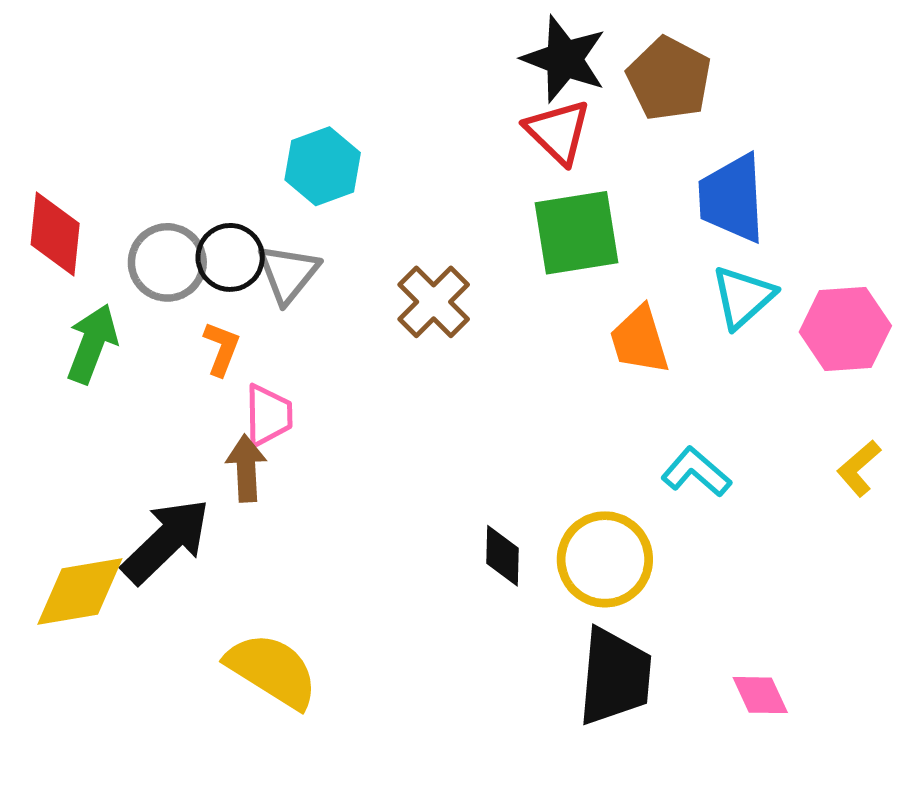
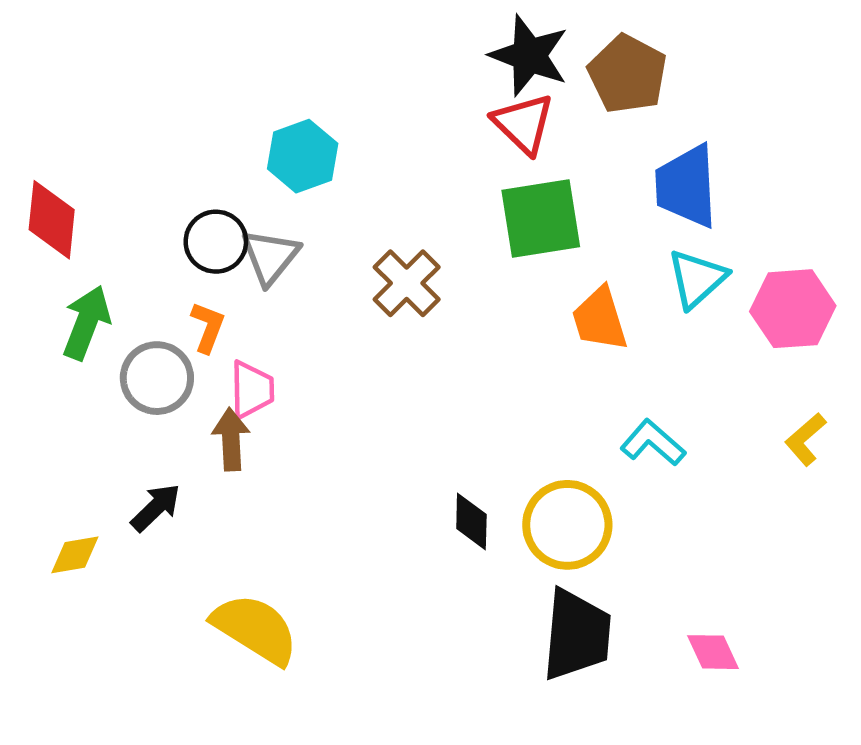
gray circle: (167, 262) -> (157, 378), moved
black arrow: (166, 541) -> (156, 508), size x0.6
yellow diamond: (80, 592) -> (75, 555), size x0.6

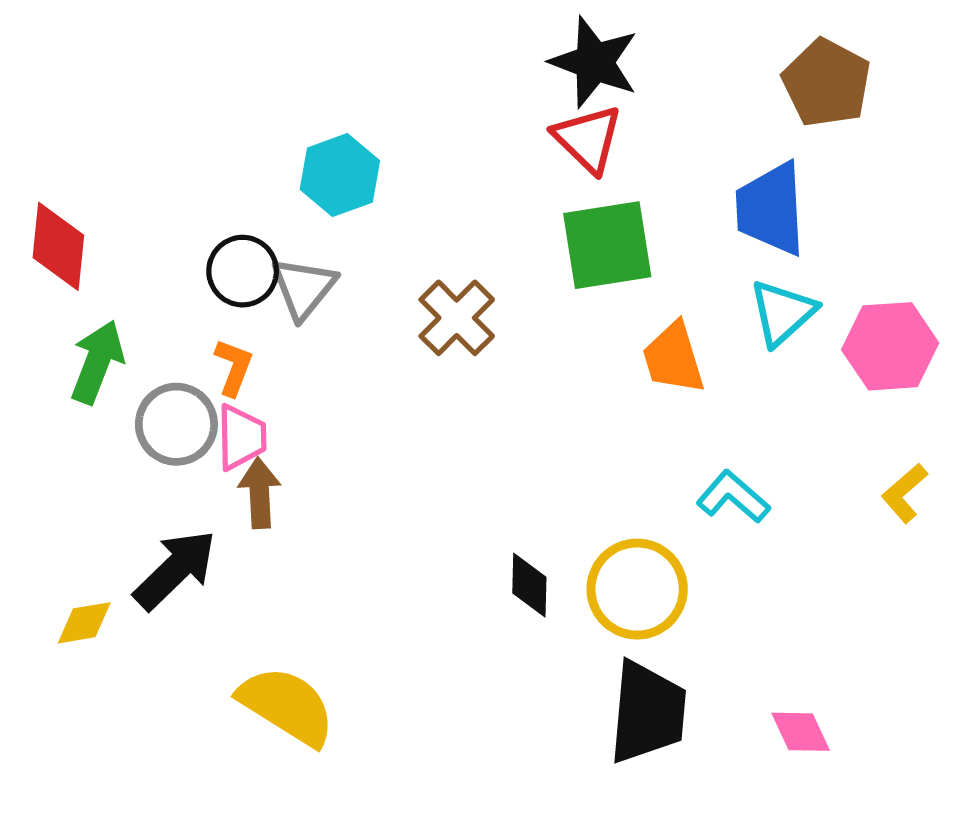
brown pentagon: (627, 74) -> (827, 83), moved
pink trapezoid: (252, 390) -> (241, 437), moved
black arrow: (156, 508) -> (175, 570), size x1.5

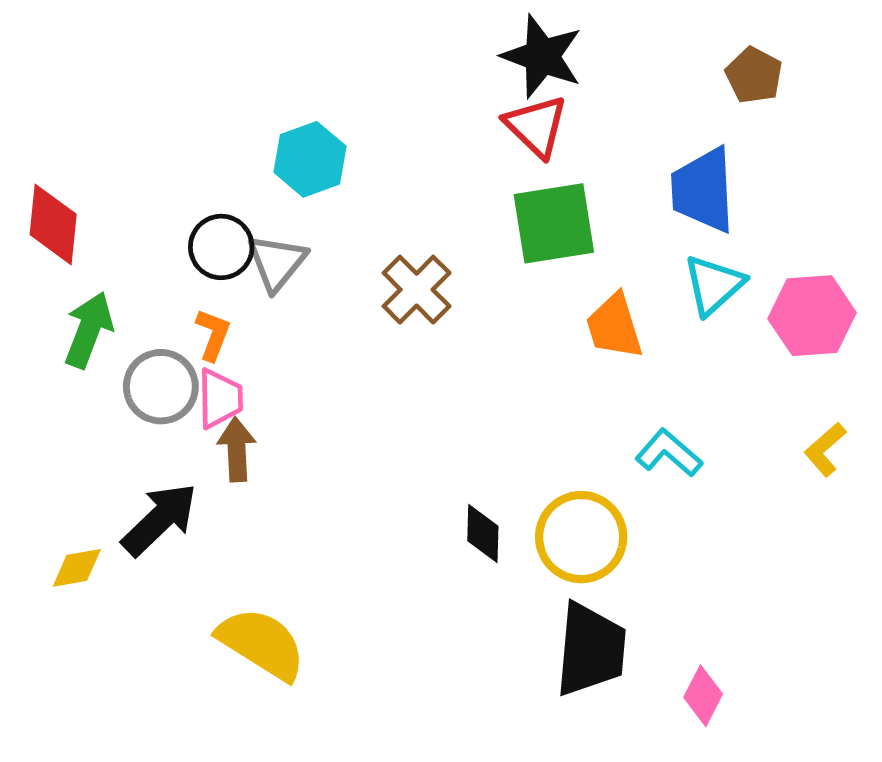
brown pentagon: (827, 83) -> (754, 75), size x0.7
pink diamond: (801, 732) -> (703, 696), moved, turned 52

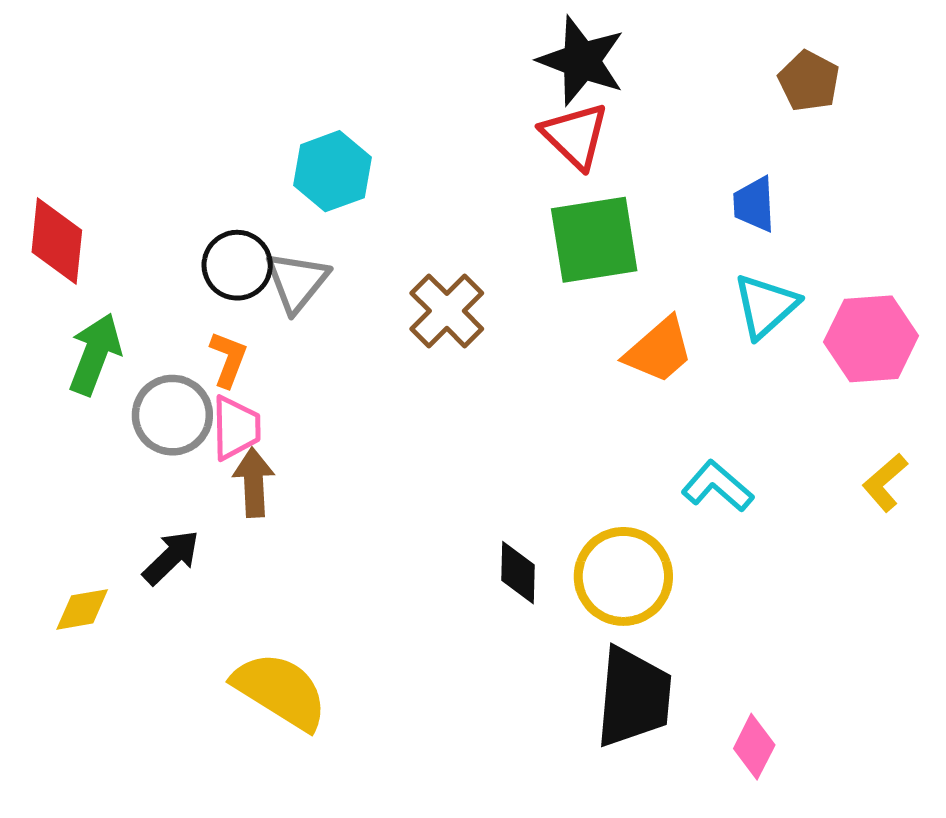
blue trapezoid: (703, 190) -> (754, 204), size x0.6
orange trapezoid: (614, 326) -> (659, 350), turned -114
black arrow: (160, 519) -> (171, 557), size x0.7

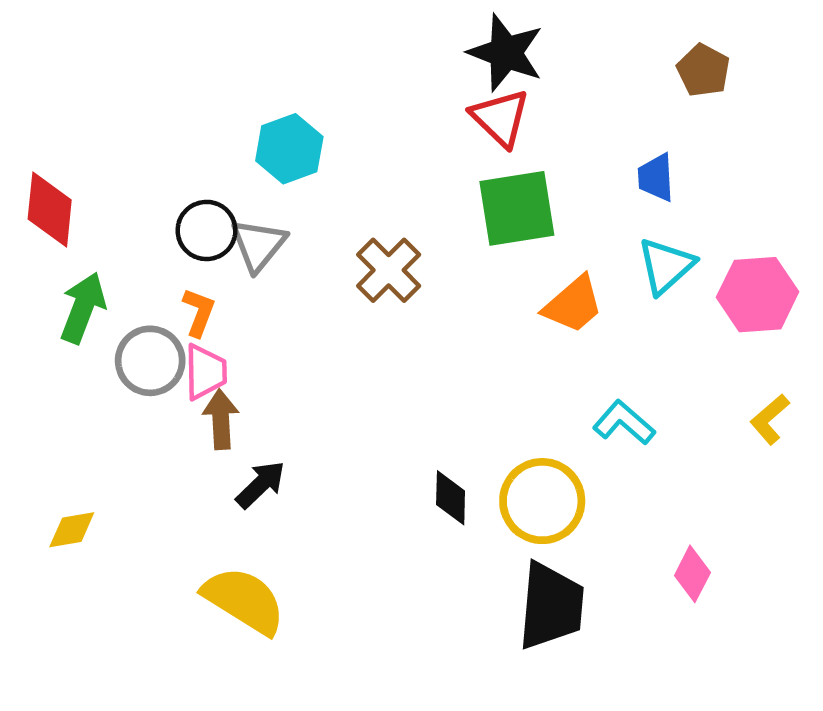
black arrow: (171, 557) -> (261, 484), moved
pink diamond: (754, 747) -> (692, 574), moved

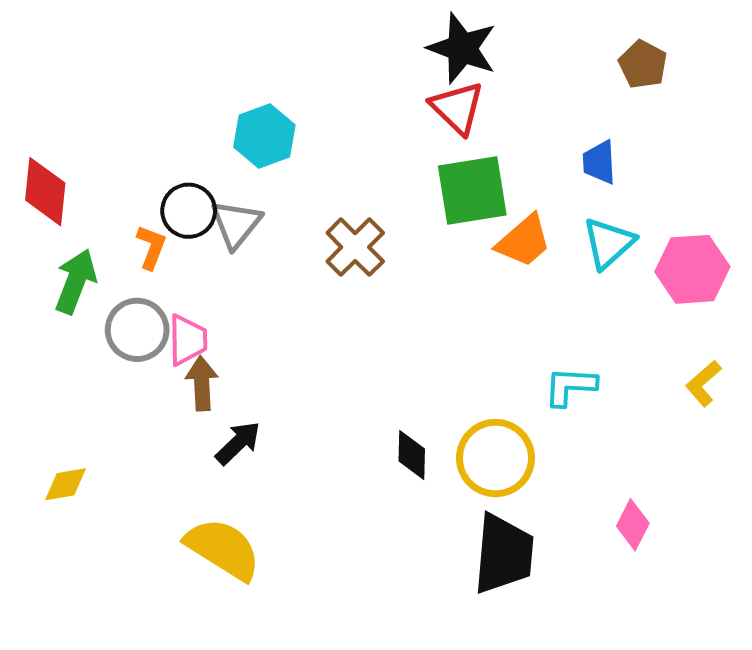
orange trapezoid: (573, 304) -> (524, 241), moved
orange L-shape: (199, 312) -> (151, 247), moved
cyan L-shape: (624, 423) -> (570, 386), turned -38

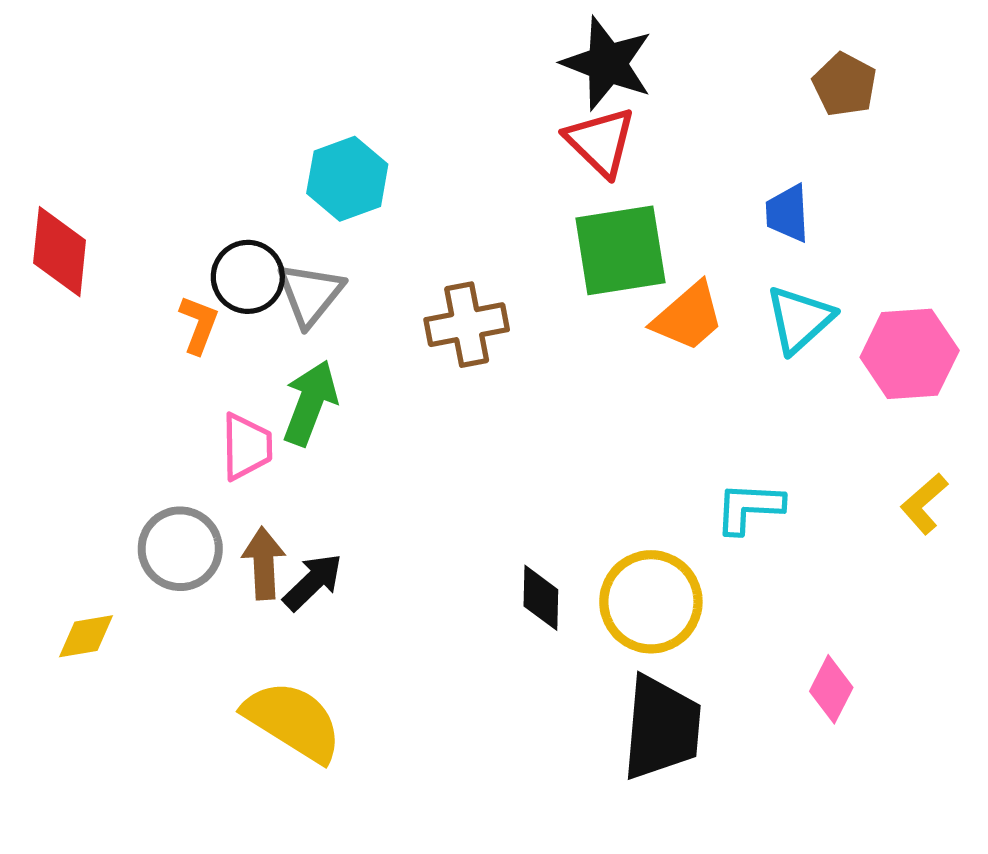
brown cross: (355, 247) -> (467, 325), turned 34
green arrow: (76, 281) -> (310, 403), moved
gray circle: (137, 330) -> (180, 549), moved
brown arrow: (202, 383) -> (264, 563), moved

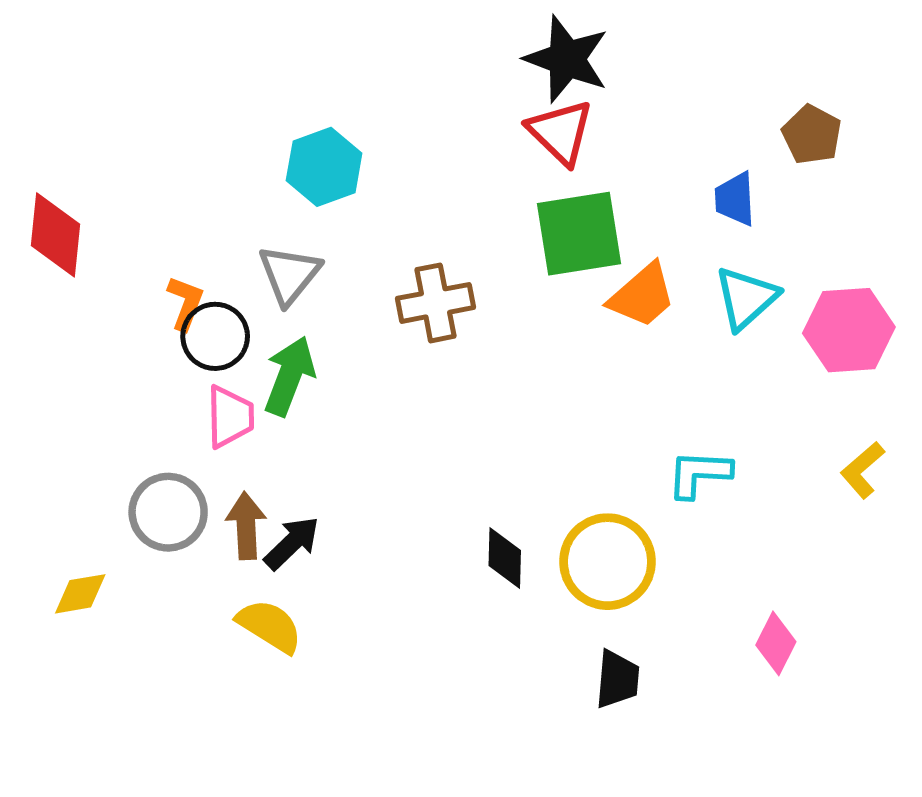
brown pentagon: (845, 85) -> (812, 135), moved
black circle: (248, 277) -> (215, 336), moved
yellow semicircle: (293, 721) -> (270, 626), moved, size x0.7
black trapezoid: (662, 728) -> (617, 679), size x0.6

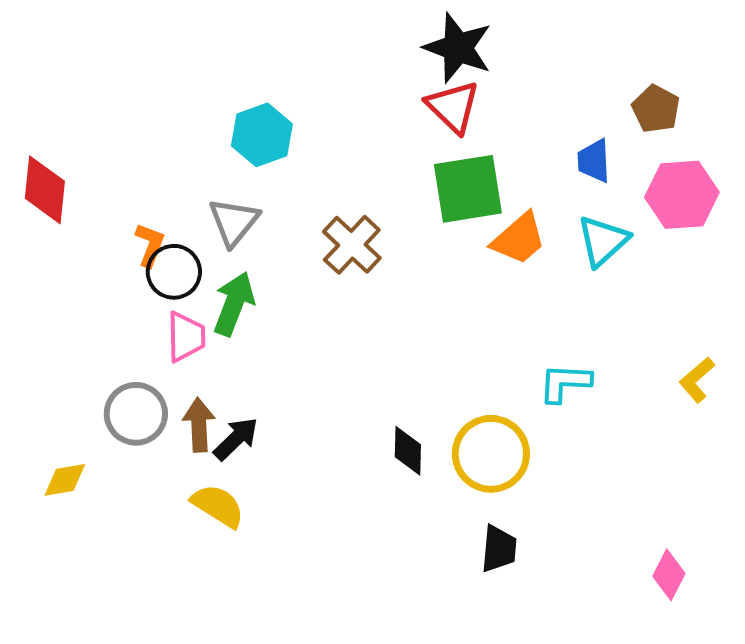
brown cross: (435, 303) -> (352, 245), turned -36
pink hexagon: (849, 330) -> (682, 195), moved
pink diamond: (776, 643) -> (669, 575), moved

